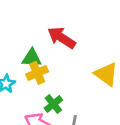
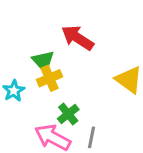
green triangle: (32, 58) -> (43, 61), turned 45

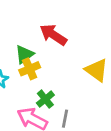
green triangle: (43, 61) -> (24, 54), turned 36

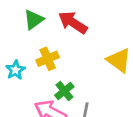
green triangle: (24, 54) -> (34, 20), moved

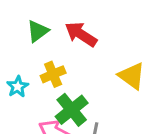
green cross: (64, 91) -> (72, 110), size x1.5

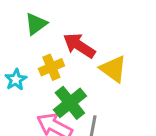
red arrow: (81, 34) -> (79, 46), moved
yellow triangle: (132, 76) -> (113, 69), moved

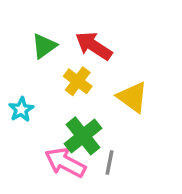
red arrow: (79, 46) -> (94, 46), moved
yellow cross: (51, 67) -> (78, 81), moved, turned -30

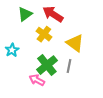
pink arrow: (65, 162) -> (37, 80), size x0.7
gray line: (109, 162) -> (69, 66), moved

